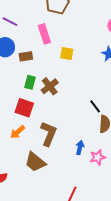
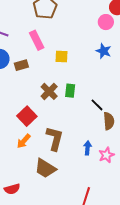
green rectangle: (30, 82) -> (70, 91), moved
red square: (24, 108) -> (27, 116), turned 36

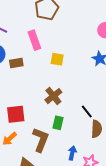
brown cross: (49, 91) -> (53, 96), moved
green rectangle: (70, 91) -> (58, 123), moved
red square: (27, 116) -> (16, 114), turned 30

